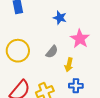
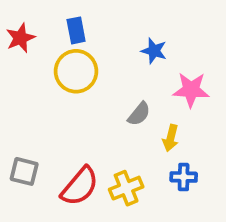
pink star: (80, 39) -> (191, 90), turned -30
yellow circle: (18, 51) -> (76, 71), moved

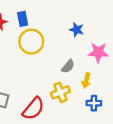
blue rectangle: (76, 30) -> (23, 19), moved
yellow cross: (126, 188) -> (60, 92), moved

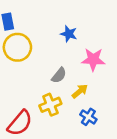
yellow arrow: (86, 80) -> (80, 91), turned -144
blue cross: (94, 103) -> (88, 117), turned 32

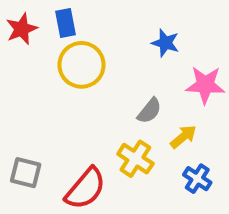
yellow cross: (50, 105) -> (135, 159), turned -35

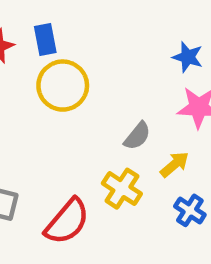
blue star: (165, 43) -> (188, 57), moved

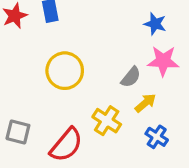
yellow circle: (63, 86) -> (65, 71), moved
gray semicircle: (137, 136) -> (131, 77), moved

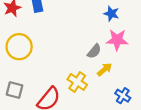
yellow circle: (65, 71) -> (19, 47), moved
blue cross: (157, 137) -> (123, 96), moved

